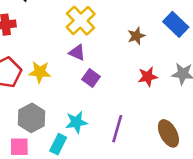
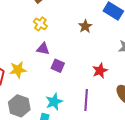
yellow cross: (81, 21) -> (40, 24), size x0.6
red star: (148, 77) -> (100, 71), moved

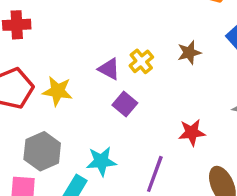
yellow cross: (40, 24) -> (141, 61), moved

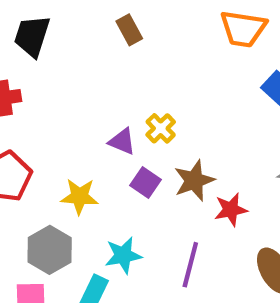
brown star: (189, 53) -> (194, 180), moved, size x1.4
yellow star: (58, 91) -> (80, 196), moved

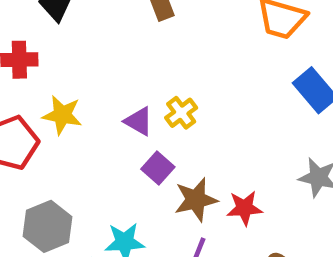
brown star: (194, 180) -> (196, 200), moved
yellow star: (80, 196) -> (62, 115), moved

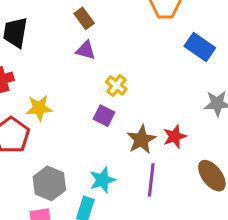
purple triangle: (139, 121) -> (86, 50), moved
purple square: (158, 168) -> (104, 116), moved

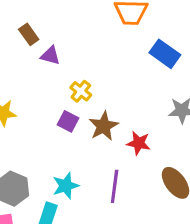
brown rectangle: (84, 18) -> (29, 34), moved
red star: (175, 136) -> (139, 143), turned 30
brown star: (141, 140) -> (104, 126), moved

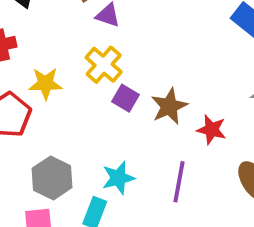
yellow cross: (81, 91) -> (104, 65), moved, size x1.4

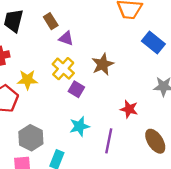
brown star: (169, 106) -> (103, 64), moved
cyan star: (118, 178) -> (79, 126), moved

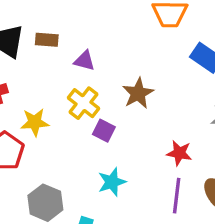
brown rectangle: (51, 21) -> (47, 40), moved, turned -49
purple line: (109, 141) -> (177, 196), moved

